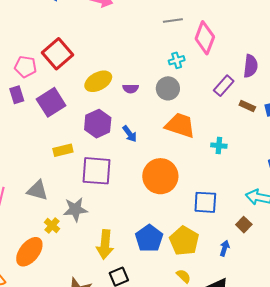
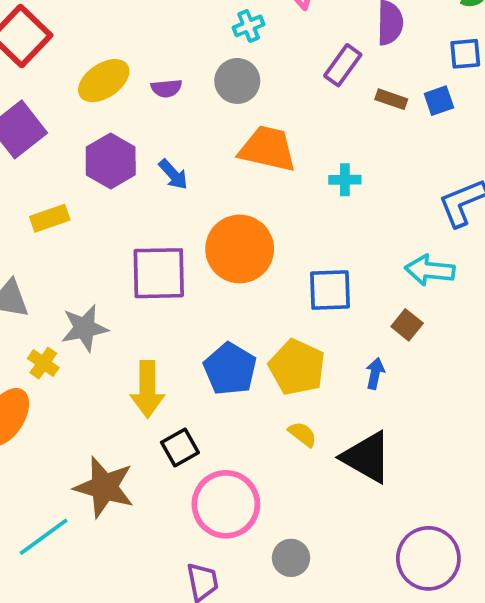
purple square: (97, 171) -> (159, 273), moved

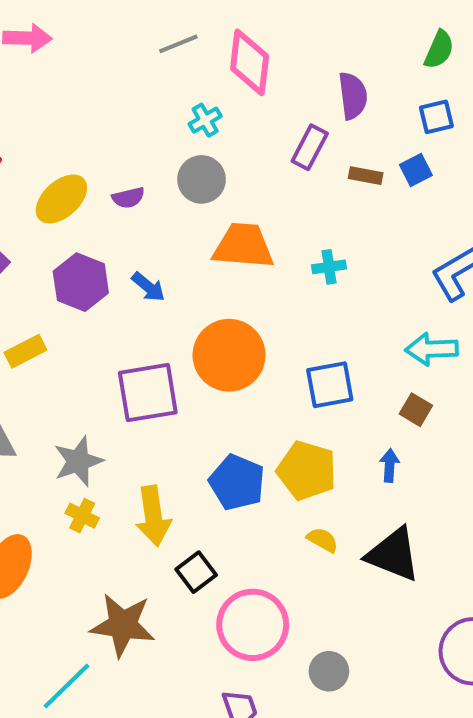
yellow cross: (43, 363) -> (82, 516), moved

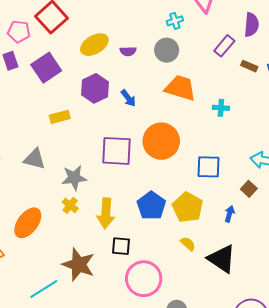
black square: (196, 572) -> (121, 246), turned 30

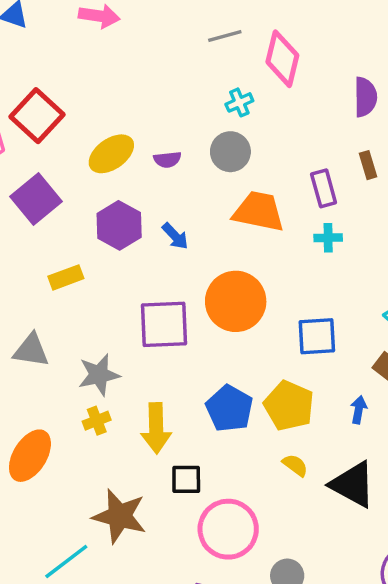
purple rectangle: (224, 46) -> (324, 188), moved, turned -50
brown rectangle: (249, 66) -> (368, 165), turned 56
yellow cross: (70, 205) -> (97, 421), turned 35

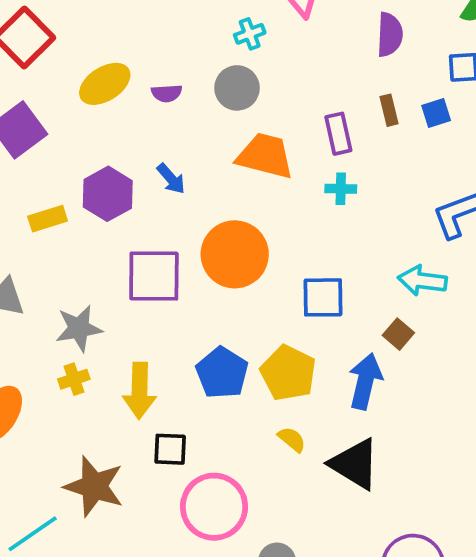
purple hexagon: (119, 225) -> (108, 194), moved
blue arrow: (359, 410) -> (365, 381), size x1.8

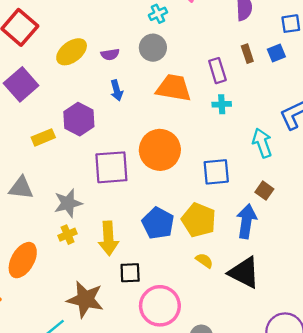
blue arrow: (171, 179) -> (117, 90), moved, turned 30
cyan arrow: (422, 281) -> (262, 143), moved, turned 68

